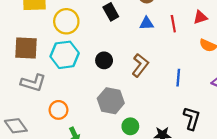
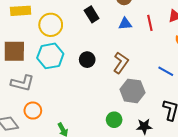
blue line: (178, 78) -> (166, 71), moved, turned -63
gray hexagon: (111, 101) -> (132, 91), moved
orange circle: (59, 110) -> (33, 111), moved

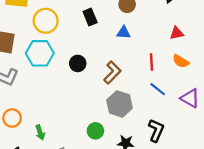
red line: (150, 23) -> (151, 62), moved
orange circle: (33, 111) -> (12, 118), moved

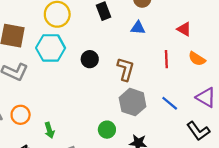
red triangle: (177, 33) -> (184, 29), moved, turned 40
brown L-shape: (112, 72) -> (126, 69), turned -30
blue line: (158, 89) -> (170, 103), moved
black L-shape: (156, 130) -> (198, 131), moved, turned 120

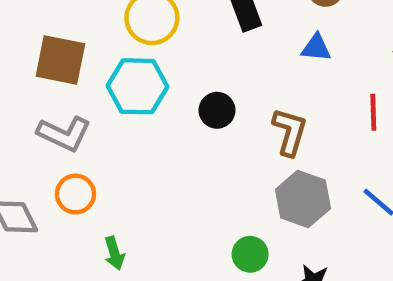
orange circle: (21, 115) -> (75, 194), moved
green arrow: (49, 130) -> (114, 253), moved

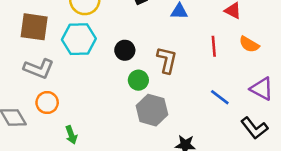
gray hexagon: (303, 199) -> (152, 110), moved
green circle: (250, 254) -> (138, 80), moved

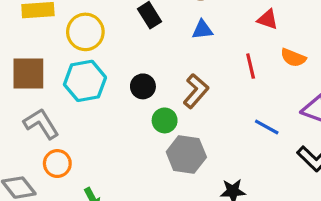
brown L-shape: (167, 60) -> (196, 91), turned 36
gray L-shape: (39, 69) -> (41, 124), turned -136

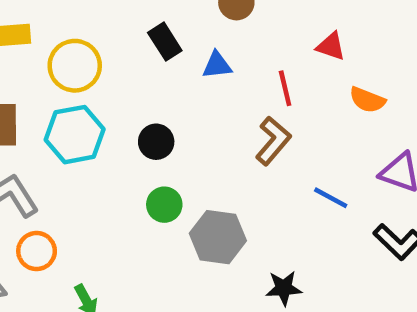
blue triangle: (202, 30) -> (217, 65), moved
red line: (251, 66) -> (285, 88), moved
brown L-shape: (196, 91) -> (273, 141), moved
green circle: (165, 120) -> (164, 205), moved

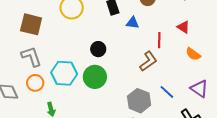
cyan hexagon: (75, 135) -> (64, 73), moved
green circle: (164, 205) -> (95, 77), size x1.5
gray hexagon: (218, 237) -> (139, 101), moved

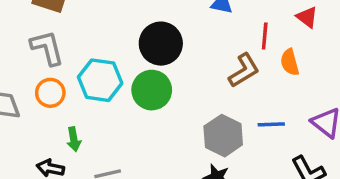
black circle: (98, 49) -> (161, 44), size x1.6
orange semicircle: (193, 54) -> (290, 62), moved, turned 35
blue line: (167, 92) -> (271, 124), turned -49

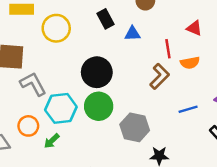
gray L-shape: (47, 48) -> (33, 84), moved
orange semicircle: (290, 62) -> (190, 63), turned -72
gray hexagon: (223, 136) -> (135, 127), moved
green arrow: (74, 139) -> (52, 141), moved, turned 70

